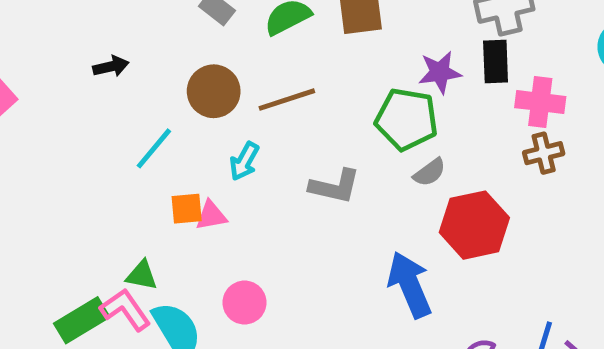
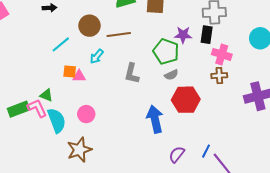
gray L-shape: (335, 186) -> (132, 73), turned 80

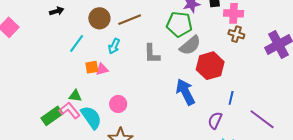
gray semicircle: (171, 75) -> (190, 45), size x1.6
brown cross: (219, 76) -> (236, 34), turned 35
blue line: (206, 151) -> (231, 98), moved

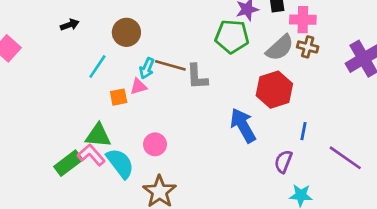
brown line: (130, 20) -> (170, 65), moved, turned 40
gray semicircle: (190, 45) -> (280, 48), moved
pink triangle: (102, 69) -> (138, 87), moved
green triangle: (75, 96) -> (98, 135), size x1.5

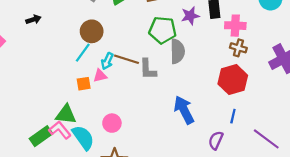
black arrow: (70, 25) -> (33, 20), moved
green pentagon: (232, 36) -> (163, 30), moved
gray semicircle: (280, 48) -> (177, 51), moved, turned -50
cyan line: (97, 66) -> (83, 53), moved
red hexagon: (274, 90) -> (233, 80), moved

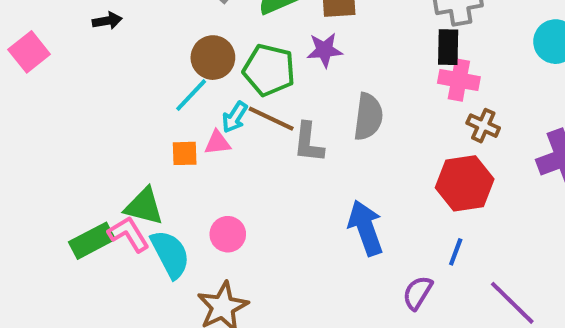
purple star: (190, 16) -> (325, 50), moved
pink cross: (235, 26) -> (459, 80), moved
green pentagon: (163, 30) -> (269, 70), moved

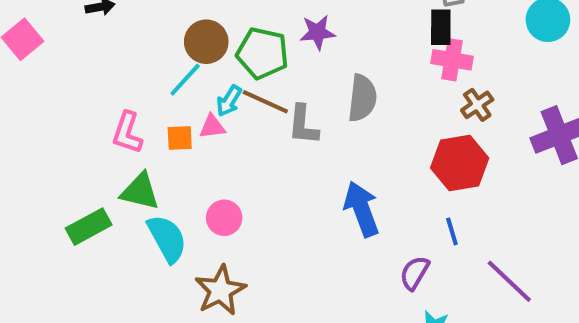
brown cross: (483, 126) -> (477, 105), turned 32
pink L-shape: (129, 234) -> (127, 133), moved, turned -129
blue line: (456, 252) -> (452, 231), turned -36

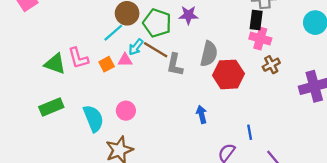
pink L-shape: (127, 133) -> (78, 58), turned -40
orange square: (180, 138) -> (107, 64), turned -32
red hexagon: (460, 163) -> (228, 74), moved
green triangle: (140, 191) -> (55, 64), moved
blue arrow: (362, 209) -> (202, 114), size x0.6

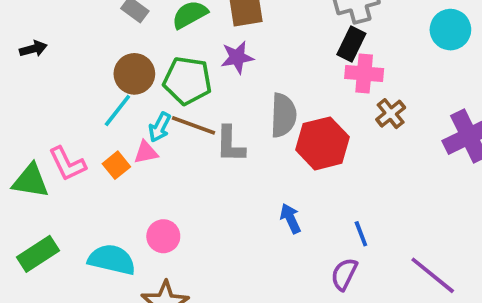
black rectangle: (256, 20) -> (351, 44), turned 30
cyan semicircle: (93, 118) -> (112, 260), turned -44
blue line: (250, 132) -> (361, 234), moved

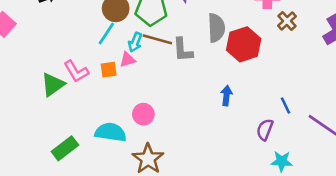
orange square: (116, 165) -> (109, 70), turned 35
green triangle: (31, 181) -> (53, 85), turned -40
blue arrow: (290, 218) -> (226, 96), turned 36
blue line: (361, 234) -> (286, 105), moved
green rectangle: (38, 254) -> (65, 148), moved

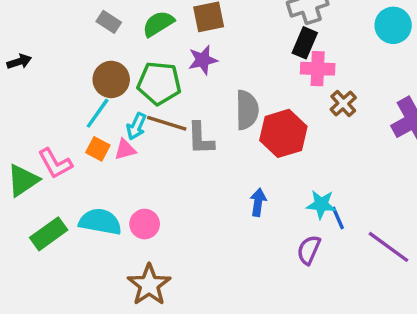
orange square: (109, 70) -> (98, 149), moved, turned 35
cyan semicircle: (111, 132) -> (100, 222), moved
green rectangle: (65, 148) -> (49, 234), moved
cyan star: (282, 161) -> (321, 204), moved

